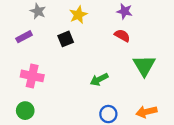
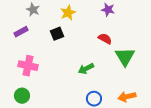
red semicircle: (122, 36) -> (105, 39), moved

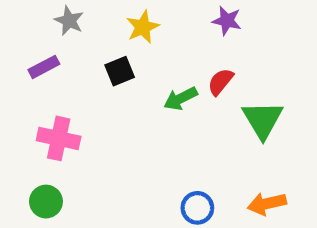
red semicircle: (105, 39) -> (221, 82), turned -80
green arrow: (86, 69) -> (181, 99), moved

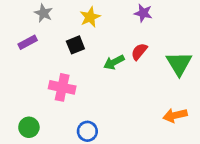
green triangle: (263, 120) -> (179, 64), moved
pink cross: (59, 138) -> (62, 87), moved
orange arrow: (267, 204) -> (175, 115), moved
blue circle: (197, 208) -> (87, 131), moved

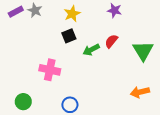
purple rectangle: (28, 42) -> (16, 12), moved
black square: (75, 45) -> (69, 36), moved

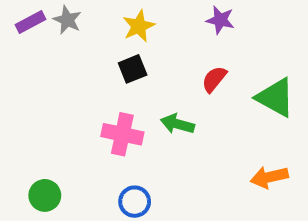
green arrow: (91, 50) -> (177, 124), moved, turned 42
green triangle: (143, 51) -> (275, 98), turned -30
pink cross: (50, 70) -> (122, 134), moved

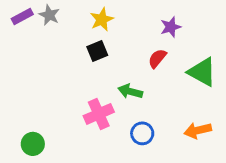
purple star: (220, 20) -> (171, 27), moved, turned -30
pink cross: (122, 134) -> (99, 114), moved, turned -36
blue circle: (135, 202) -> (142, 133), moved

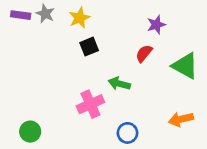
purple rectangle: (22, 16) -> (21, 15), turned 36
yellow star: (102, 19) -> (79, 18), moved
blue circle: (142, 133) -> (127, 133), moved

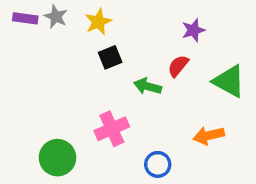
green arrow: (119, 84) -> (148, 86), moved
orange arrow: (181, 119) -> (209, 136), moved
green circle: (30, 132) -> (57, 158), moved, size x1.4

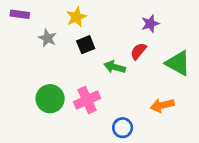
gray star: (56, 17) -> (47, 38), moved
green circle: (57, 158) -> (50, 99), moved

